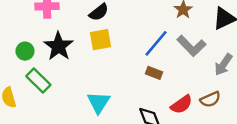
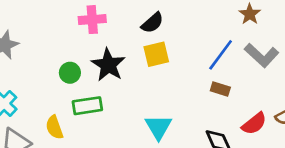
green rectangle: (38, 80) -> (87, 106), turned -50

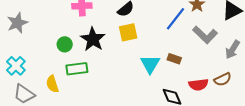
blue line: (221, 55) -> (175, 19), moved
red semicircle: (254, 124) -> (198, 85), turned 30
cyan triangle: (158, 127) -> (150, 64), moved

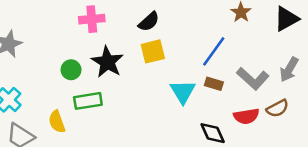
blue line: (175, 19) -> (214, 51), moved
gray L-shape: (205, 35) -> (253, 79), moved

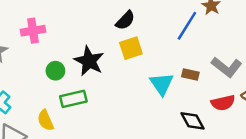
pink cross: (92, 19) -> (33, 31), moved
blue line: (214, 51) -> (187, 26), moved

